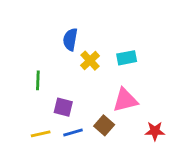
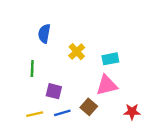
blue semicircle: (70, 39) -> (44, 34), moved
cyan rectangle: (127, 58) -> (110, 59), moved

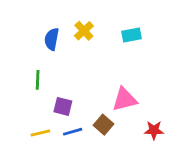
yellow cross: (77, 52) -> (84, 31), moved
cyan rectangle: (110, 59) -> (132, 35), moved

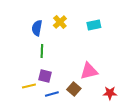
green line: (38, 80) -> (42, 51), moved
yellow line: (40, 133) -> (29, 86), moved

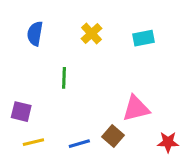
blue semicircle: (37, 28) -> (35, 34), moved
purple square: (45, 76) -> (21, 112), moved
yellow line: (29, 86) -> (33, 142), moved

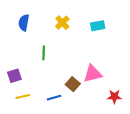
purple square: (21, 112) -> (14, 76), turned -32
brown square: (113, 136) -> (73, 84), moved

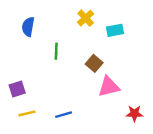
yellow cross: (62, 23) -> (86, 18), moved
green line: (44, 53) -> (56, 51), moved
brown square: (73, 84) -> (94, 63), moved

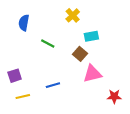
cyan rectangle: (115, 30) -> (91, 36), moved
green line: (56, 51) -> (48, 43), turned -64
blue line: (64, 115) -> (53, 85), moved

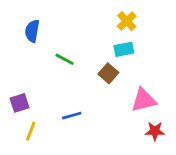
yellow cross: (73, 15) -> (127, 21), moved
pink triangle: (92, 74) -> (144, 100), moved
yellow line: (23, 96) -> (31, 131), turned -56

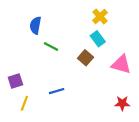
blue semicircle: (32, 31) -> (35, 25), moved
cyan rectangle: (124, 49) -> (98, 39), turned 64
pink triangle: (144, 100) -> (121, 64), moved, turned 30

